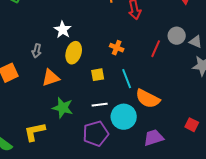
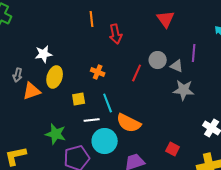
white star: (63, 30) -> (44, 54), turned 30
orange triangle: (51, 78) -> (32, 91), moved
white line: (100, 105) -> (92, 120), moved
green star: (63, 108) -> (56, 134), moved

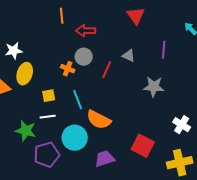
red arrow: (116, 34) -> (86, 31), turned 102
gray circle: (158, 60) -> (84, 57), moved
gray triangle: (177, 66) -> (129, 56), moved
white line: (92, 120) -> (48, 117), moved
red square: (173, 149) -> (143, 146), size x1.6

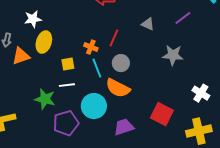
purple line: (164, 50) -> (183, 18), turned 48
gray circle: (84, 57) -> (121, 63), moved
orange cross: (68, 69) -> (91, 47), moved
red line: (107, 70) -> (114, 38), moved

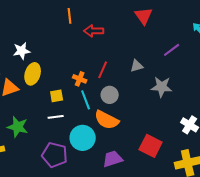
gray triangle: (148, 24) -> (137, 66), moved, turned -40
green star: (45, 99) -> (18, 127), moved
purple pentagon: (66, 123) -> (55, 155), turned 30

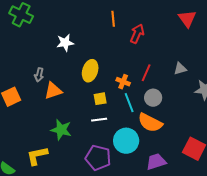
red arrow: (94, 31) -> (137, 34), turned 114
white star: (22, 51) -> (65, 43), moved
yellow ellipse: (33, 74) -> (90, 71), moved

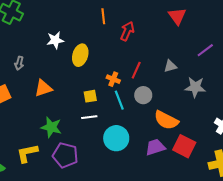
yellow ellipse: (90, 71) -> (80, 55), moved
gray arrow: (39, 75) -> (19, 63), moved
orange semicircle: (150, 123) -> (166, 120), moved
purple pentagon: (98, 158) -> (65, 155), moved
purple trapezoid: (156, 162) -> (155, 147), moved

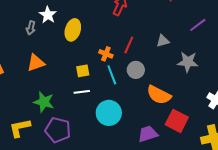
white star: (55, 40) -> (48, 15), turned -30
gray arrow: (19, 63) -> (31, 28), moved
purple trapezoid: (155, 147) -> (148, 134), moved

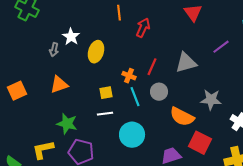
gray triangle: (163, 41) -> (186, 63), size x1.6
gray star: (188, 62) -> (211, 100), moved

